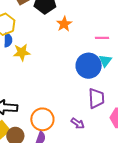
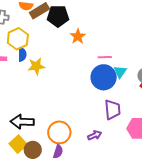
pink line: (102, 38) -> (105, 57), moved
purple arrow: (78, 123) -> (95, 135), turned -56

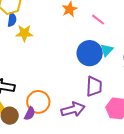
pink line: (105, 57) -> (98, 20), moved, turned 32
purple arrow: (95, 135) -> (73, 109), size x1.6
purple semicircle: (58, 152) -> (30, 114), moved

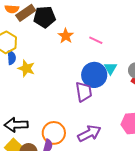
yellow star: (24, 33) -> (26, 68), turned 30
purple trapezoid: (94, 86) -> (84, 92), moved

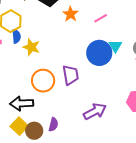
pink line: (96, 40) -> (101, 18), turned -56
purple trapezoid: (84, 92) -> (70, 75), moved
orange circle: (54, 133) -> (43, 81), moved

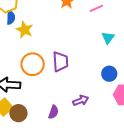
blue circle: (99, 53) -> (109, 74), moved, size x0.6
purple arrow: (95, 111) -> (81, 100), size x0.7
purple semicircle: (53, 124) -> (53, 112), moved

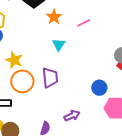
yellow star: (24, 30) -> (14, 60), moved
cyan triangle: (108, 38) -> (59, 45), moved

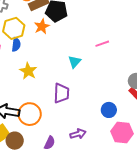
orange star: (54, 17) -> (42, 26), moved
orange circle: (22, 81) -> (30, 114), moved

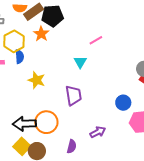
pink line: (102, 44) -> (96, 40), moved

